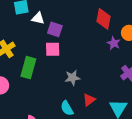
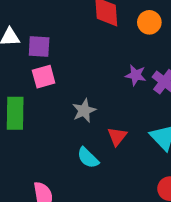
purple star: (114, 43) -> (136, 75), moved

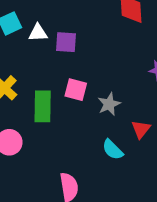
pink square: (44, 77) -> (76, 90), moved, turned 30

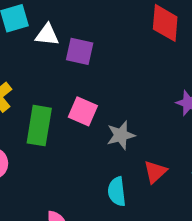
cyan semicircle: (113, 150) -> (117, 191), turned 30

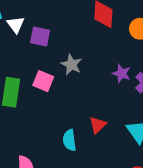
white triangle: (47, 35) -> (16, 25), turned 48
gray star: (121, 135) -> (71, 65), moved, turned -30

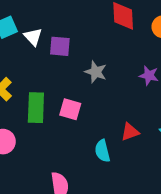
pink square: (43, 81) -> (70, 109), moved
red triangle: (98, 125) -> (130, 132), turned 30

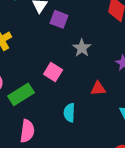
green rectangle: (36, 108) -> (21, 94), moved, turned 40
red triangle: (130, 132) -> (98, 89), moved

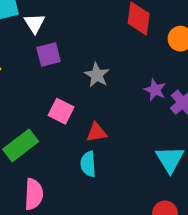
purple square: (59, 19) -> (49, 55), moved, turned -30
red triangle: (98, 89) -> (96, 132), moved

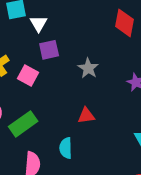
pink square: (61, 111) -> (28, 75), moved
cyan semicircle: (88, 164) -> (66, 148), moved

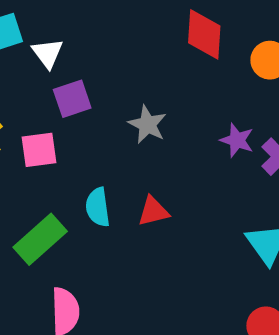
pink square: (28, 75) -> (39, 150), turned -30
cyan semicircle: (66, 148) -> (98, 207), moved

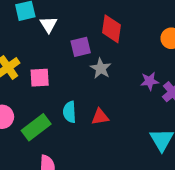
red diamond: (204, 34) -> (111, 29), moved
purple square: (72, 99) -> (81, 47), moved
purple star: (237, 140) -> (150, 81), turned -30

